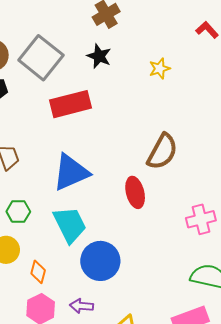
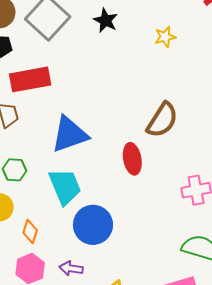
red rectangle: (70, 104) -> (30, 79), moved

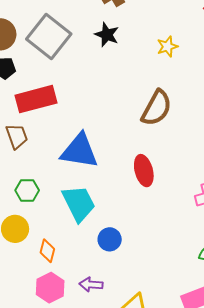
brown semicircle: (162, 120) -> (157, 108), moved
blue triangle: (70, 134) -> (79, 151), turned 33
blue circle: (93, 225) -> (110, 239), size x0.6

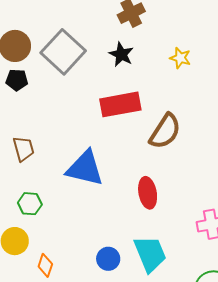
yellow star: (167, 47) -> (180, 58), moved, turned 30
red rectangle: (36, 99) -> (120, 104), moved
cyan trapezoid: (79, 203) -> (150, 254), moved

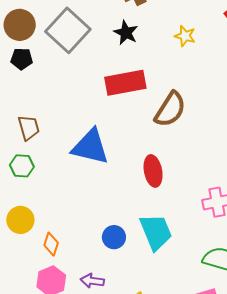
green hexagon: (30, 204) -> (22, 166), moved

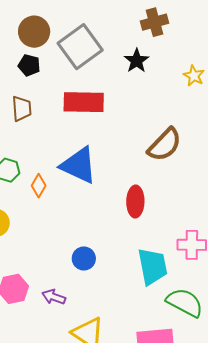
red rectangle: (125, 83) -> (84, 102), moved
brown trapezoid: (29, 128) -> (22, 109), moved
cyan trapezoid: (156, 232) -> (152, 266), moved
orange diamond: (51, 244) -> (39, 186), moved

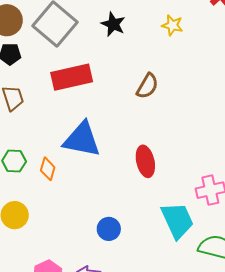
brown semicircle: (165, 145) -> (147, 86), moved, size x0.7

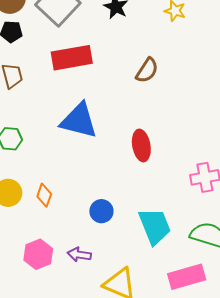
orange diamond: (48, 169) -> (44, 195), moved
cyan trapezoid: (177, 220) -> (155, 226), moved

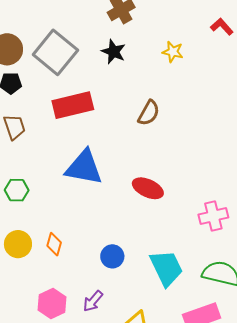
red ellipse: (141, 145) -> (148, 188), turned -52
purple arrow: (79, 255) -> (93, 301), turned -55

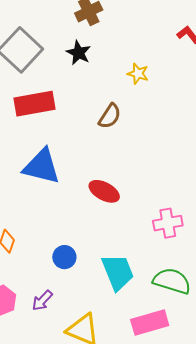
yellow star: (173, 52) -> (138, 74), moved

